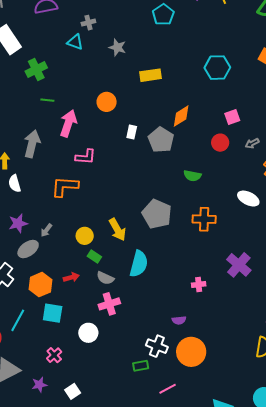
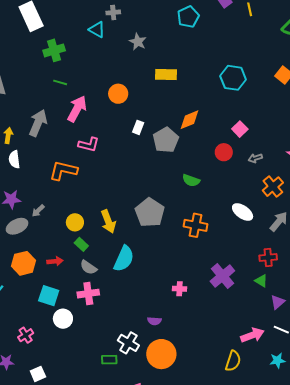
pink square: (232, 117) -> (240, 129), turned -35
cyan square: (53, 313) -> (49, 296), moved

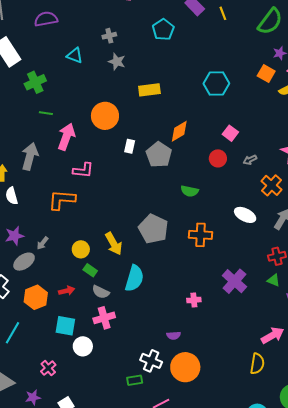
gray cross: (113, 12) -> (109, 36), moved
orange circle: (118, 94) -> (105, 116), size x1.4

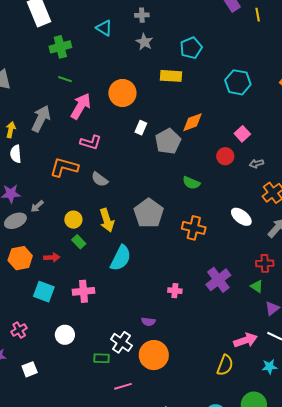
cyan pentagon: (163, 30) -> (191, 48), moved
gray semicircle: (101, 292) -> (100, 179), moved
white circle: (83, 346) -> (65, 335), moved

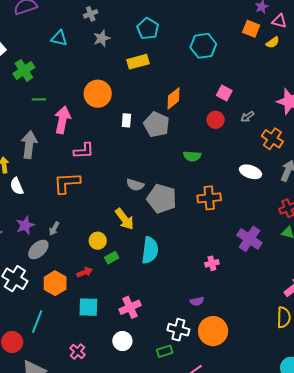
gray star: (144, 42) -> (102, 38), turned -30
gray semicircle: (100, 179) -> (135, 185), moved
yellow circle: (73, 220) -> (98, 241), moved
green rectangle: (79, 242) -> (112, 258), moved, turned -56
pink cross: (84, 291) -> (130, 307), moved

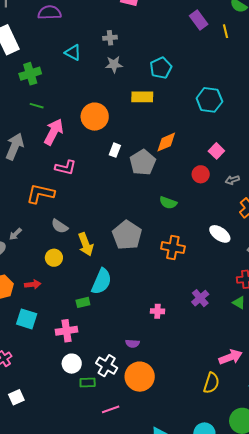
gray semicircle: (135, 185) -> (60, 226), moved
purple cross: (249, 239) -> (200, 298), size x0.7
green rectangle: (112, 258) -> (83, 302), moved
white circle: (122, 341) -> (72, 364), moved

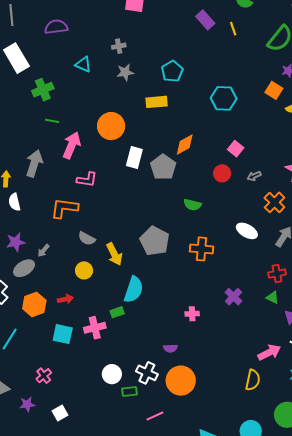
white rectangle: (115, 150) -> (134, 158), size x1.5
pink cross: (66, 331) -> (95, 328), moved

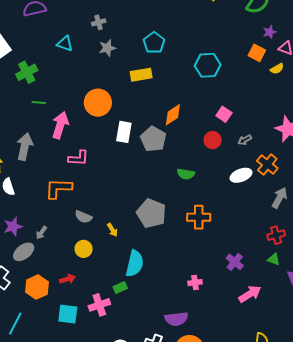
white ellipse: (247, 231) -> (241, 175), moved, turned -45
yellow arrow: (114, 254) -> (112, 230), size x0.6
purple semicircle: (170, 348) -> (176, 319), size x1.6
pink arrow: (269, 352) -> (250, 294), moved

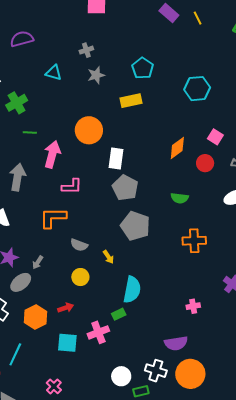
orange diamond: (173, 115) -> (177, 148), moved
gray pentagon: (153, 139) -> (125, 188), moved
gray pentagon: (151, 213) -> (135, 226), moved

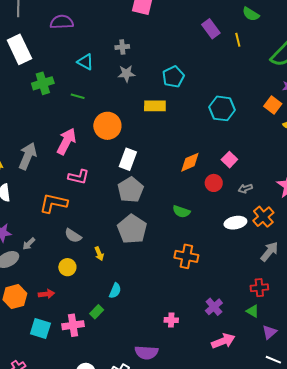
green line: (30, 133) -> (78, 96), moved
cyan semicircle: (132, 290) -> (115, 291), size x0.6
green rectangle: (119, 314) -> (97, 312), turned -32

